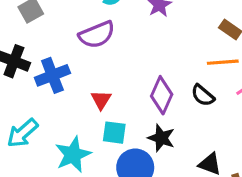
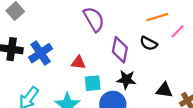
purple semicircle: (97, 35) -> (94, 19), moved, turned -85
red triangle: (101, 100) -> (78, 62), turned -42

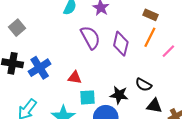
orange line: (157, 17) -> (150, 37), turned -48
black semicircle: (149, 43) -> (143, 85), moved
purple diamond: (120, 50) -> (121, 44), moved

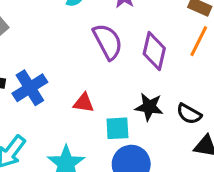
black star: (119, 95) -> (149, 107), moved
cyan square: (88, 97) -> (117, 128), moved

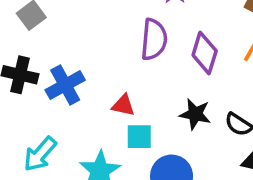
purple semicircle: (108, 42) -> (154, 39), turned 30
cyan square: (117, 128) -> (139, 137), moved

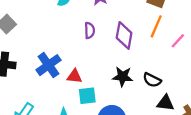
purple semicircle: (154, 39) -> (90, 30), size x0.6
blue cross: (65, 85) -> (49, 65), moved

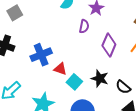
purple semicircle: (90, 30) -> (84, 26), moved
cyan square: (87, 96) -> (74, 82), moved, turned 35

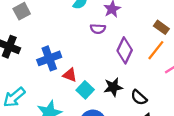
purple semicircle: (84, 26) -> (98, 29), turned 80
black star: (100, 78) -> (113, 87), turned -30

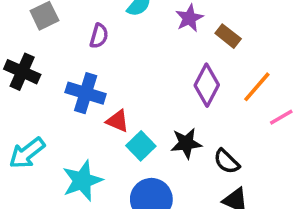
brown rectangle: (161, 27) -> (228, 36), moved
purple semicircle: (98, 29) -> (99, 36), moved, turned -80
blue cross: (49, 58) -> (86, 93), turned 35

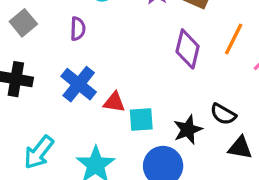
blue cross: (86, 93) -> (79, 84), turned 36
black star: (186, 143) -> (188, 130), moved
cyan square: (141, 146) -> (141, 120), turned -36

